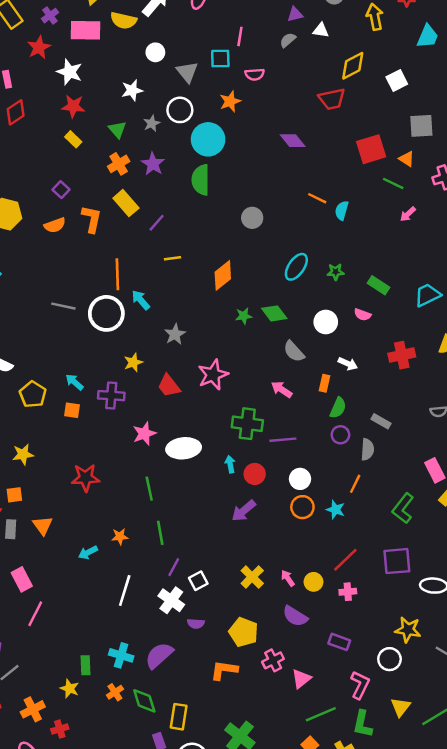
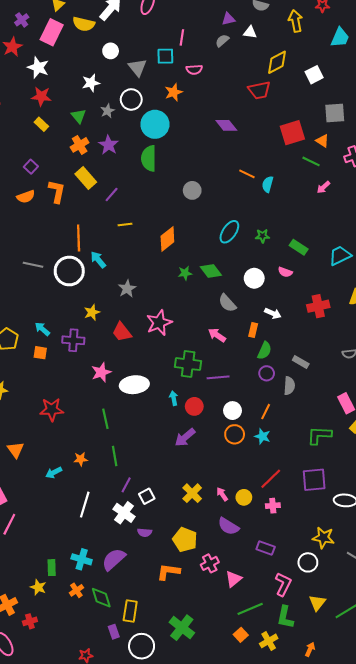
pink rectangle: (85, 30) -> (52, 32), turned -65
orange line: (355, 484) -> (266, 412), moved
green L-shape: (403, 508) -> (319, 435), turned 55

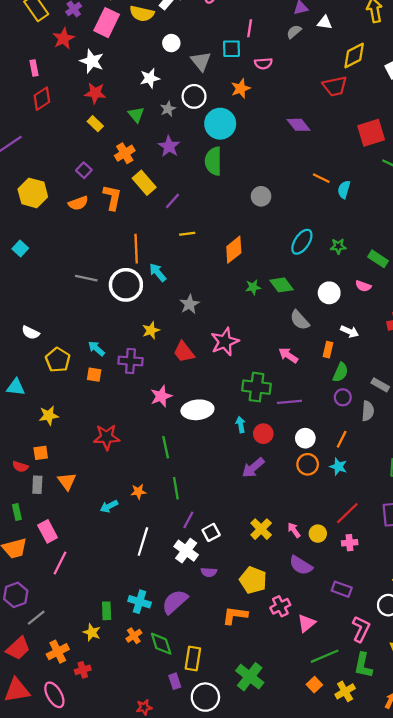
orange cross: (80, 145) -> (125, 153), moved

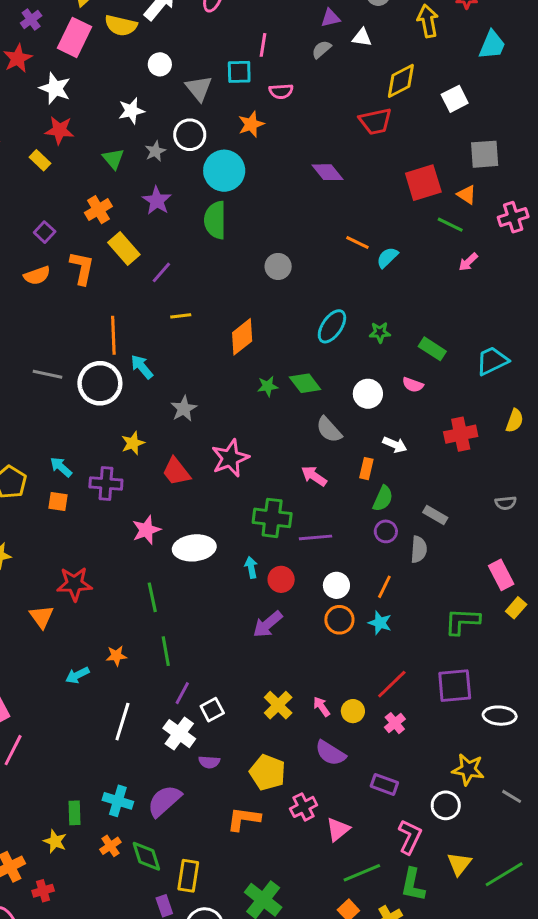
yellow rectangle: (95, 124) -> (40, 160), moved
cyan semicircle: (344, 190) -> (387, 257), turned 30
orange triangle: (67, 481) -> (42, 617), moved
pink cross: (350, 543) -> (395, 723), turned -35

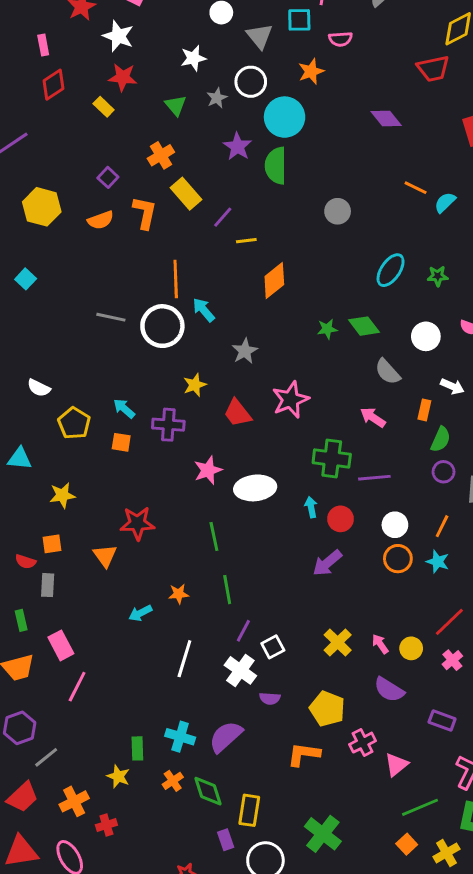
purple star: (157, 201) -> (237, 146), moved
yellow line: (181, 316) -> (246, 241), moved
orange diamond: (242, 337) -> (274, 280), moved

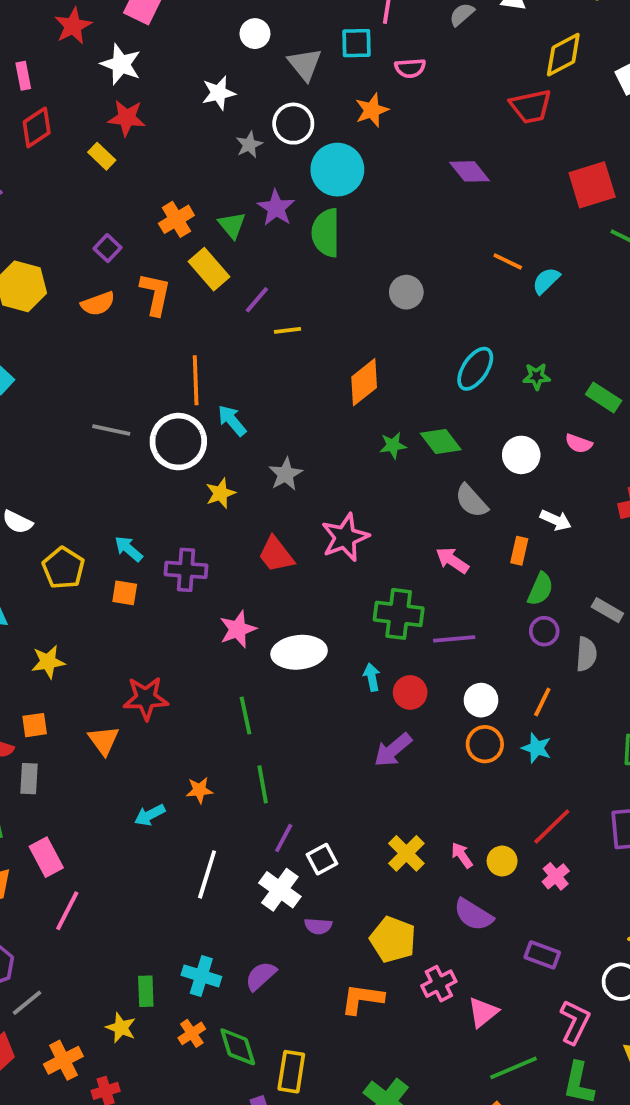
green triangle: (176, 105) -> (232, 225), moved
orange diamond: (274, 280) -> (364, 382), moved
yellow star: (195, 385) -> (220, 493), moved
purple semicircle: (226, 737) -> (261, 976), size x0.7

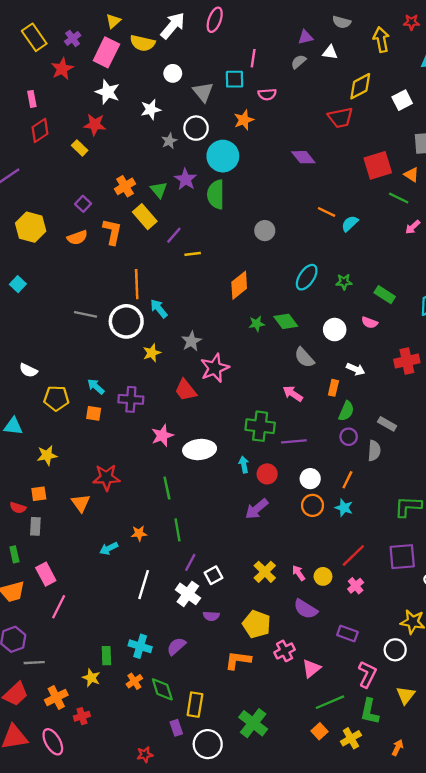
white star: (121, 64) -> (108, 92), moved
pink star: (345, 537) -> (215, 368), moved
yellow pentagon: (63, 568) -> (56, 398), turned -30
gray line: (27, 1003) -> (34, 663), turned 36

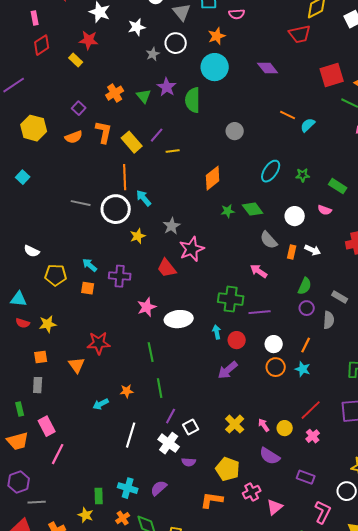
cyan circle: (223, 156) -> (215, 67), moved
yellow rectangle: (145, 217) -> (132, 142), moved
orange rectangle: (333, 388) -> (292, 252), moved
red semicircle: (18, 508) -> (23, 323), moved

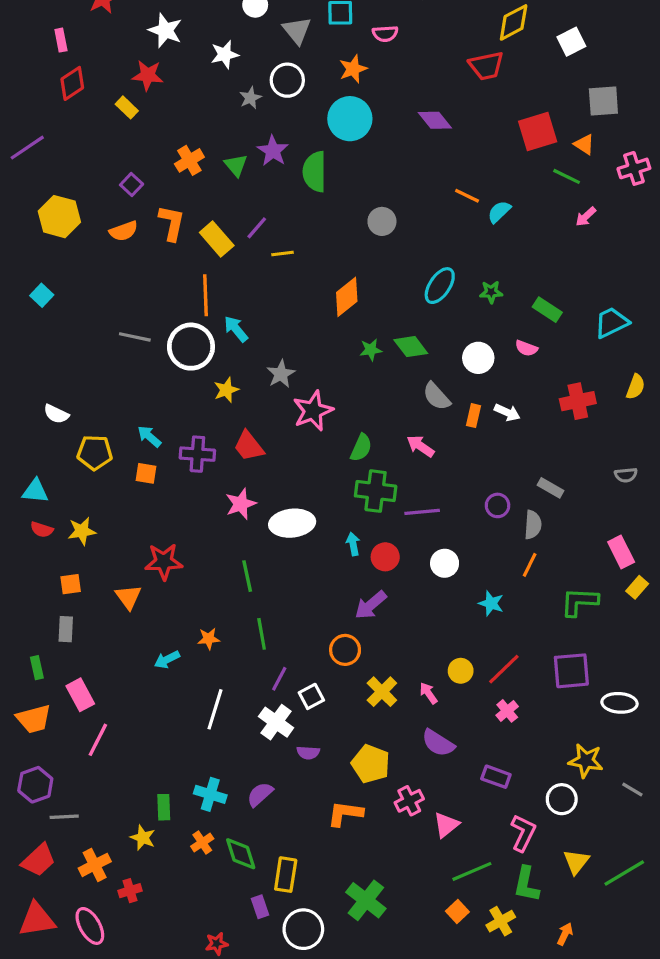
red trapezoid: (167, 268) -> (249, 446), moved
green semicircle: (305, 286) -> (361, 448), moved
orange line: (306, 345) -> (530, 565), moved
orange circle: (276, 367) -> (345, 650), moved
yellow circle: (285, 428) -> (461, 671), moved

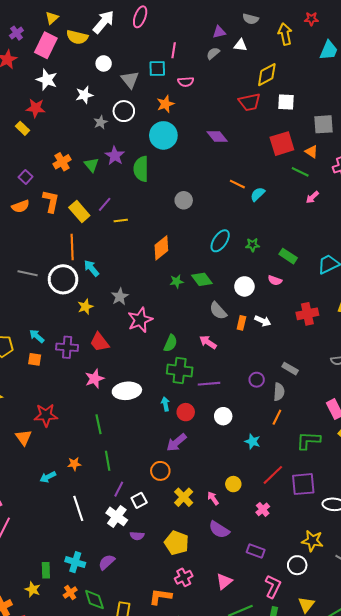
white square: (571, 42) -> (286, 102), moved, turned 30
red line: (504, 669) -> (273, 475), moved
white line: (215, 709) -> (78, 508), turned -35
pink cross: (409, 801) -> (184, 577), moved
orange L-shape: (345, 814) -> (160, 597), moved

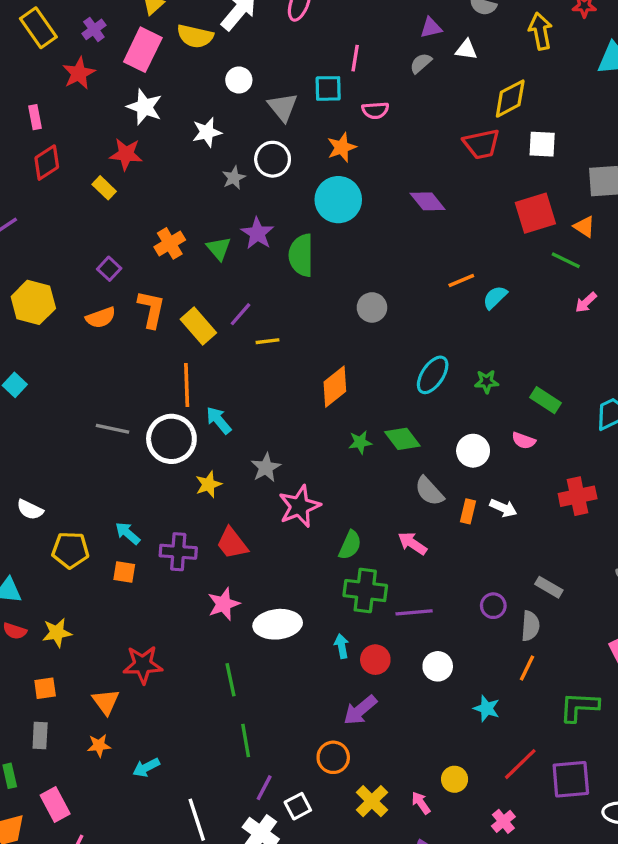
orange line: (237, 184) -> (461, 281), turned -49
orange star: (74, 464) -> (99, 746), moved

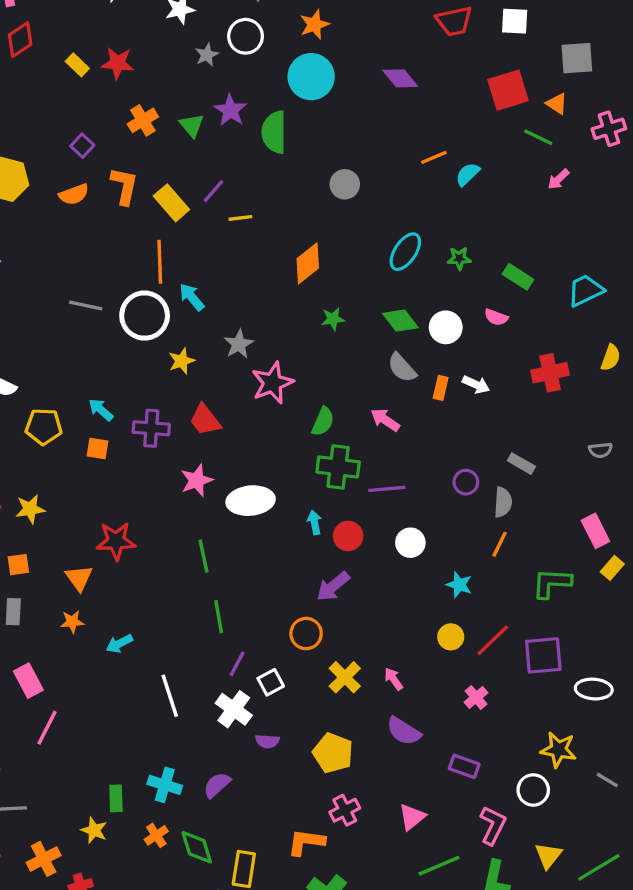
red star: (126, 154) -> (118, 63), moved
green diamond: (402, 439) -> (400, 321), moved
yellow circle: (455, 779) -> (451, 637), moved

